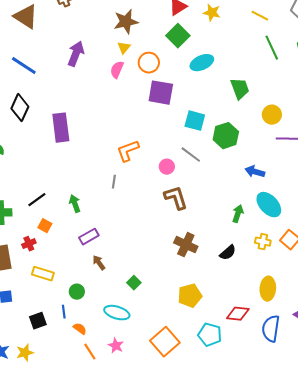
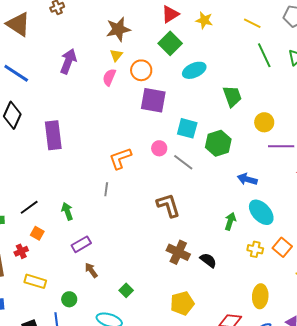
pink circle: (167, 167) -> (159, 148), moved
black semicircle: (228, 253) -> (208, 260), moved, turned -102

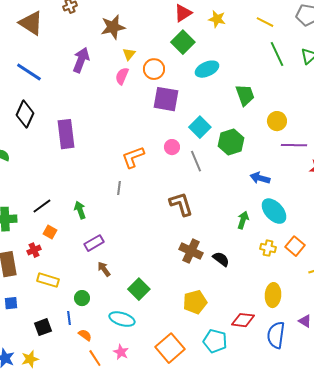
brown star: (118, 29) -> (113, 27), moved
cyan square: (187, 128) -> (200, 127), turned 30
gray line: (183, 162) -> (196, 161), turned 30
green square: (126, 290) -> (139, 289), size x1.5

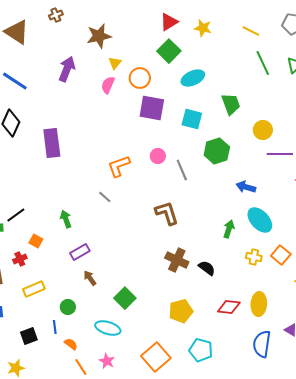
cyan square: (200, 127) -> (192, 119), moved, turned -30
gray line: (119, 188) -> (105, 197), turned -56
black line: (42, 206) -> (16, 215), moved
yellow rectangle: (48, 280) -> (34, 289), turned -40
red diamond: (243, 320) -> (229, 307), moved

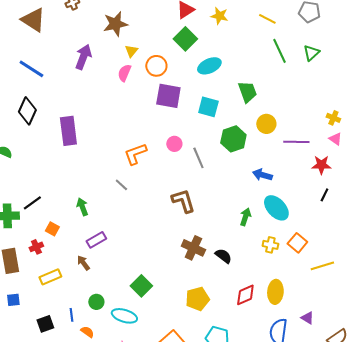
yellow circle: (263, 130) -> (266, 124), moved
brown arrow: (90, 278) -> (83, 263), moved
green circle: (68, 307) -> (96, 302), moved
red diamond: (229, 307) -> (245, 295), turned -30

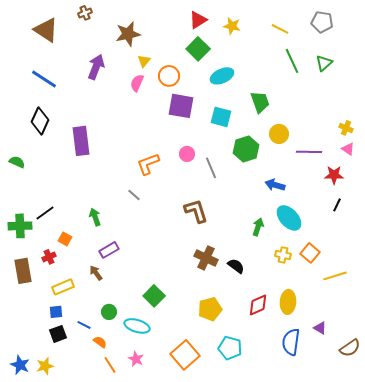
blue square: (13, 300) -> (56, 312), moved
blue line: (71, 315) -> (84, 325), turned -56

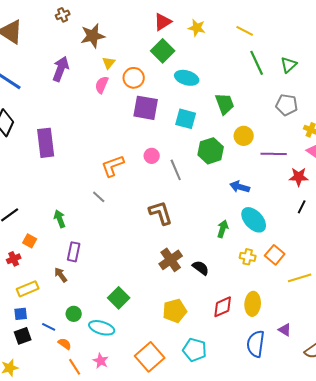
brown cross: (85, 13) -> (63, 15), moved
gray pentagon: (322, 22) -> (287, 105), moved
cyan ellipse: (222, 76) -> (187, 78), turned 40
purple rectangle: (109, 250) -> (74, 252), turned -48
brown cross: (206, 258) -> (171, 260), turned 30

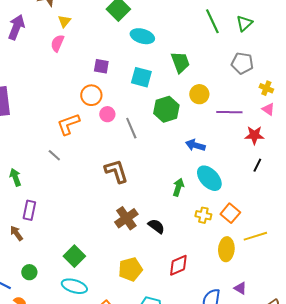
orange circle: (134, 78) -> (91, 95), moved
purple square: (146, 108) -> (101, 66), size x0.6
yellow ellipse: (253, 304) -> (226, 249), moved
cyan ellipse: (102, 328) -> (74, 286), moved

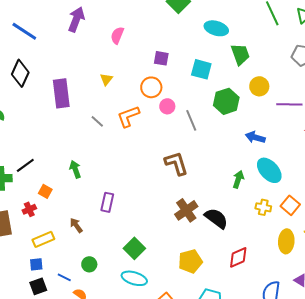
yellow triangle: (64, 21) -> (106, 79), moved
cyan ellipse: (142, 36) -> (216, 28), moved
gray line: (54, 155) -> (97, 121), moved
purple rectangle: (29, 210) -> (107, 202), moved
black semicircle: (156, 226) -> (216, 218), size x1.4

